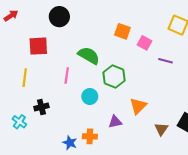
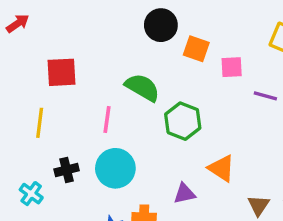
black circle: (59, 17) -> (161, 25), moved
pink square: (144, 43) -> (232, 67), turned -32
cyan circle: (90, 97) -> (115, 168), moved, size x1.5
orange triangle: (138, 106) -> (222, 168), turned -42

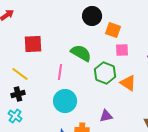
pink square: (232, 67) -> (122, 50), moved
yellow line: (40, 123) -> (20, 74), turned -60
orange triangle: (222, 168) -> (128, 83), moved
black cross: (67, 170) -> (18, 94), moved

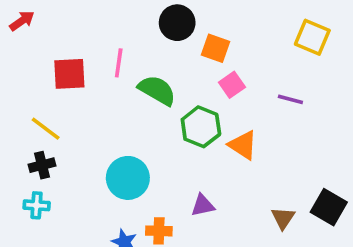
pink square: (122, 50) -> (232, 85), turned -32
pink line: (60, 72) -> (119, 63), moved
cyan cross: (15, 116) -> (37, 205), turned -32

